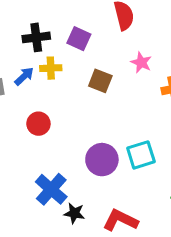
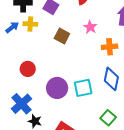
red circle: (38, 124) -> (28, 69), moved

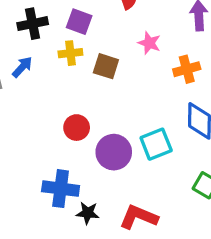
yellow cross: (30, 24) -> (70, 53), moved
red circle: (28, 69) -> (77, 128), moved
blue cross: (22, 104) -> (61, 189), turned -30

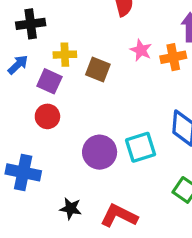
purple square: (79, 22) -> (49, 81), moved
orange cross: (187, 69) -> (173, 57), moved
red circle: (77, 128) -> (47, 116), moved
blue cross: (61, 189) -> (23, 172), moved

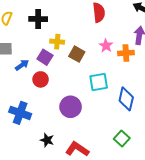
blue arrow: (18, 65) -> (22, 65), moved
cyan square: (141, 147) -> (99, 82), moved

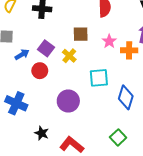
yellow cross: (57, 42) -> (69, 56), moved, turned 32
brown square: (77, 54) -> (81, 34), moved, turned -35

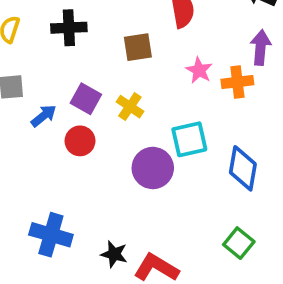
brown square: (81, 34) -> (138, 47), moved
purple circle: (68, 101) -> (153, 168), moved
blue cross: (16, 103) -> (51, 235), moved
black star: (42, 133) -> (114, 254), moved

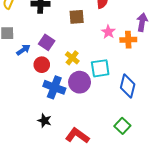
yellow cross: (130, 107) -> (72, 58), moved
blue cross: (51, 235) -> (54, 87), moved
black star: (114, 254) -> (44, 121), moved

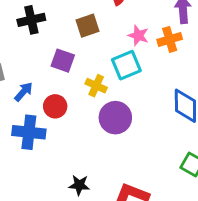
purple square: (47, 42) -> (63, 61), moved
cyan square: (100, 68) -> (126, 65), moved
blue cross: (54, 87) -> (29, 132), moved

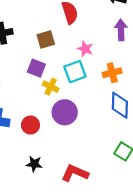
orange cross: (170, 39) -> (112, 73), moved
purple square: (63, 61) -> (36, 68), moved
red circle: (55, 106) -> (30, 125), moved

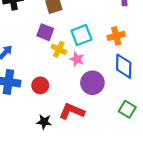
pink star: (85, 49) -> (77, 59), moved
purple circle: (65, 112) -> (92, 83), moved
red L-shape: (75, 173) -> (72, 111), moved

